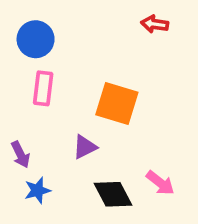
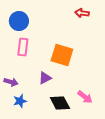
purple arrow: (20, 155) -> (11, 82), turned -48

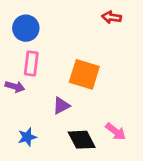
purple arrow: (11, 82) -> (15, 87), moved

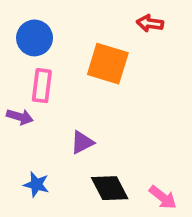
orange square: (84, 74) -> (108, 64), moved
pink arrow: (116, 132) -> (163, 197), moved
blue star: (27, 137) -> (36, 185), turned 30

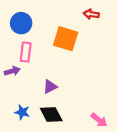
purple arrow: (20, 117) -> (12, 71), turned -32
black diamond: (110, 188) -> (51, 114), moved

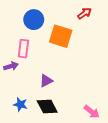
red arrow: (91, 14) -> (84, 13), turned 136
blue circle: (21, 23) -> (34, 20), moved

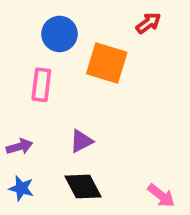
purple arrow: (11, 66) -> (20, 147), moved
blue star: (20, 104) -> (21, 188), moved

